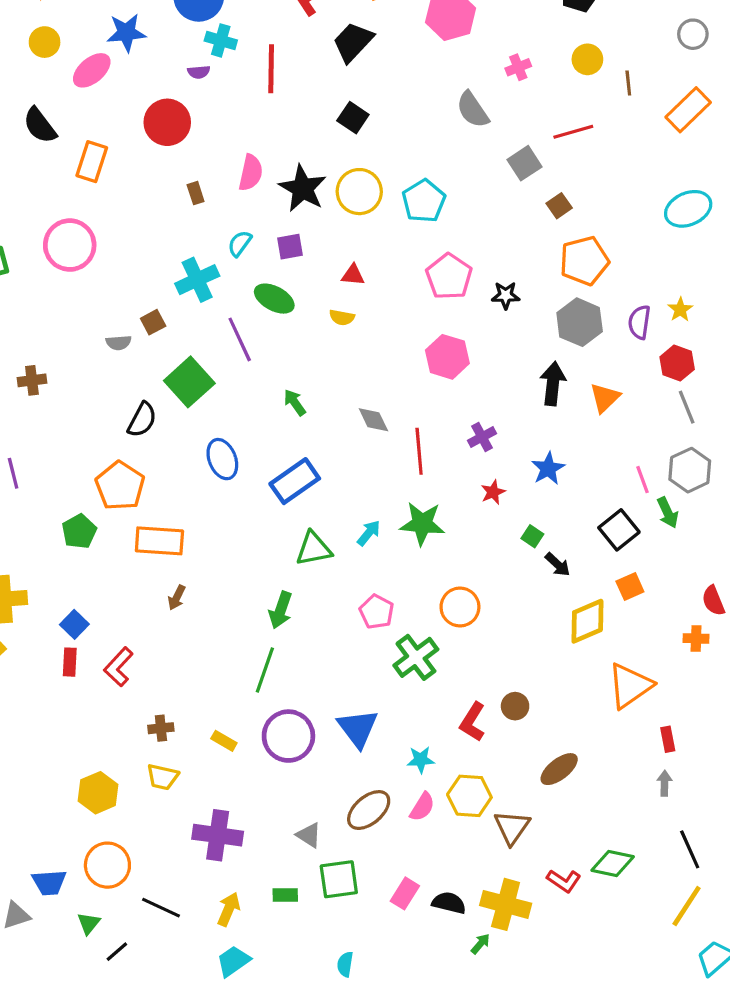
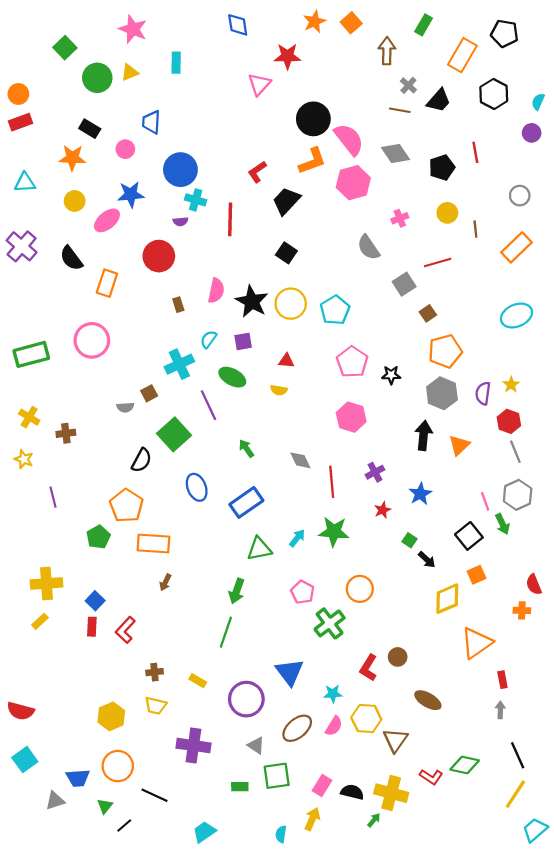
purple circle: (288, 736) -> (246, 699), moved
brown ellipse: (559, 769) -> (428, 700), turned 68
yellow arrow: (229, 909) -> (312, 819), moved

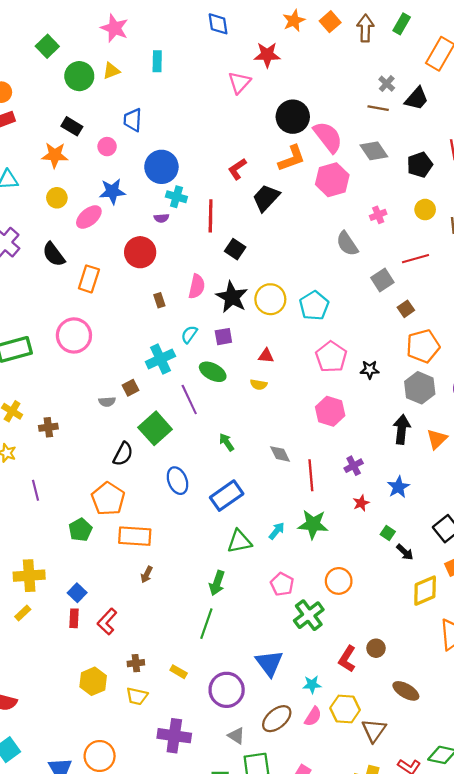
brown arrow: (387, 51) -> (365, 28), moved
black square: (286, 253) -> (235, 249), moved
yellow hexagon: (111, 716) -> (93, 681), moved

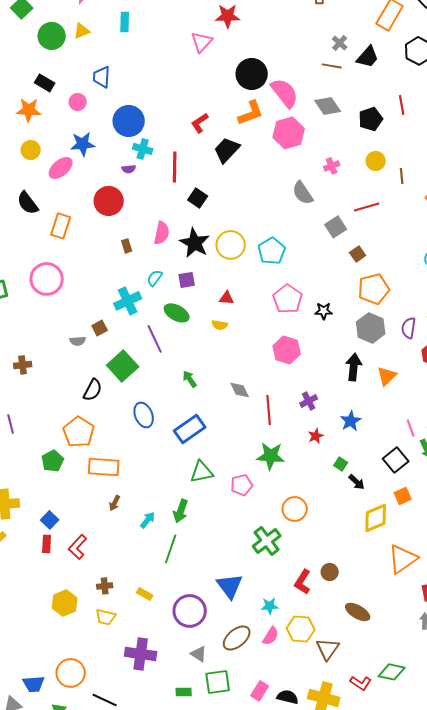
cyan arrow: (277, 531) -> (148, 520), moved
pink pentagon: (282, 584) -> (242, 485), moved, turned 30

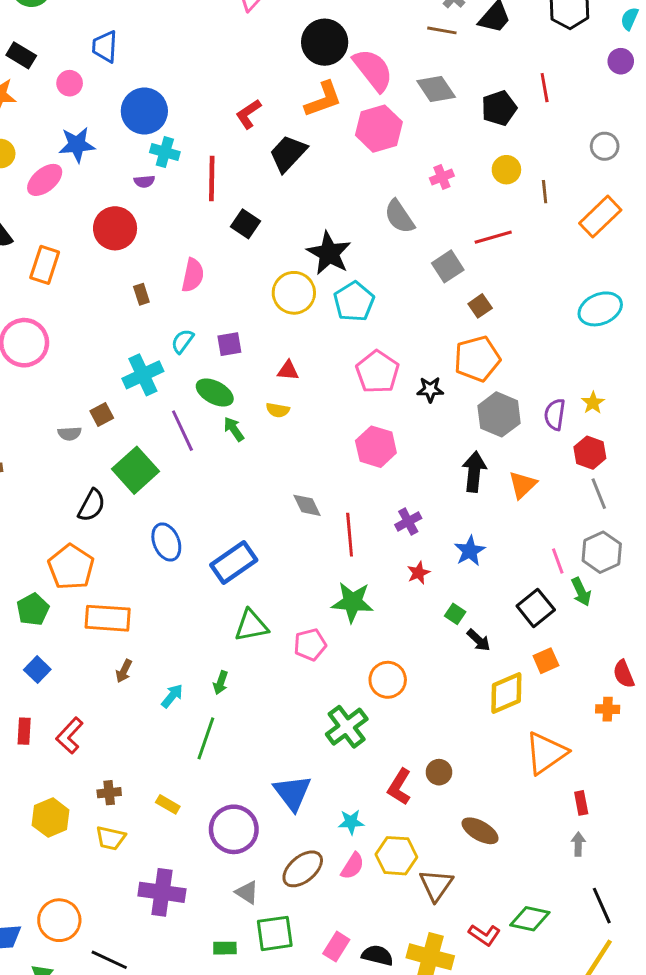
black star: (195, 243) -> (329, 253), moved
orange pentagon: (374, 289) -> (477, 359), moved
green arrow: (190, 379) -> (234, 429), moved
green arrow: (181, 511) -> (221, 683), size x0.7
blue square: (50, 520) -> (37, 670), moved

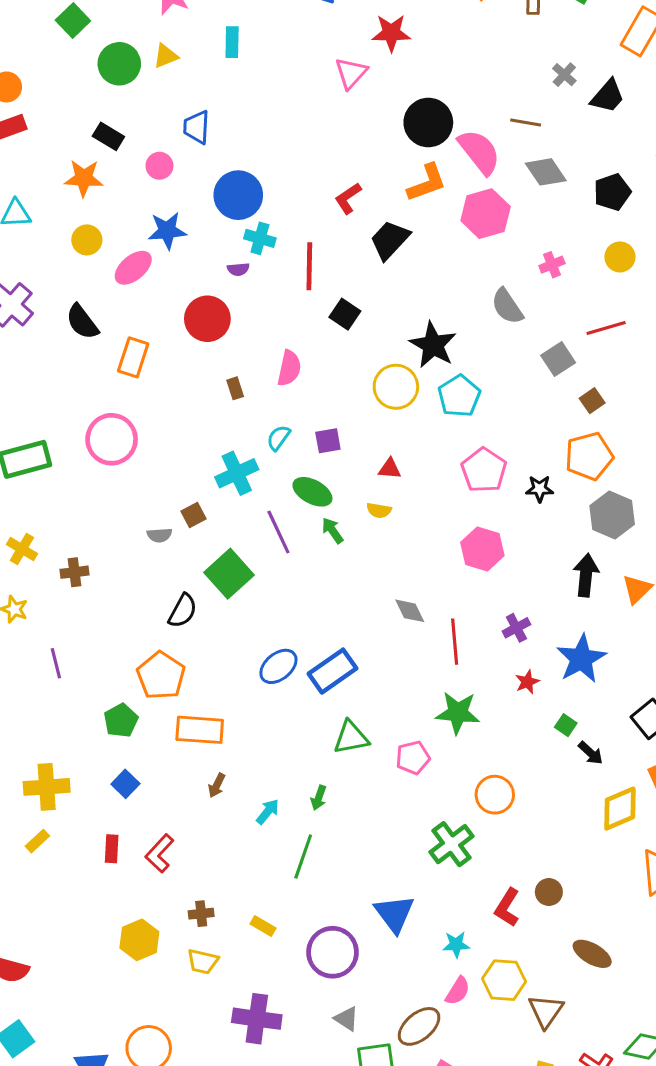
brown line: (442, 30) -> (526, 123), moved
blue ellipse: (166, 542) -> (278, 666), moved, turned 72
blue star: (470, 551) -> (581, 659), size x1.5
brown ellipse: (303, 869) -> (419, 1026), moved

